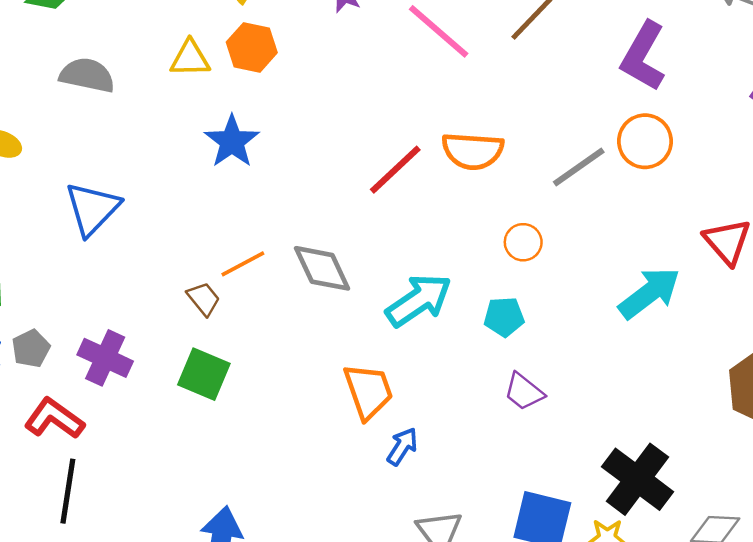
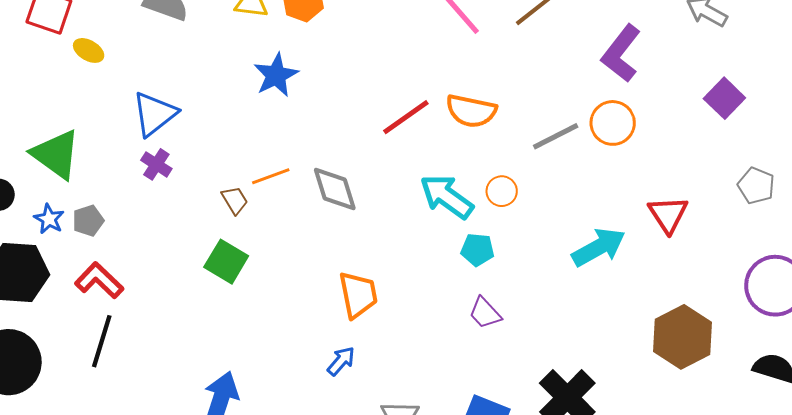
cyan arrow: (419, 300) -> (447, 197), moved, turned -118
purple cross: (105, 358) -> (156, 164), moved, size x0.7
blue arrow: (402, 446) -> (341, 361), moved

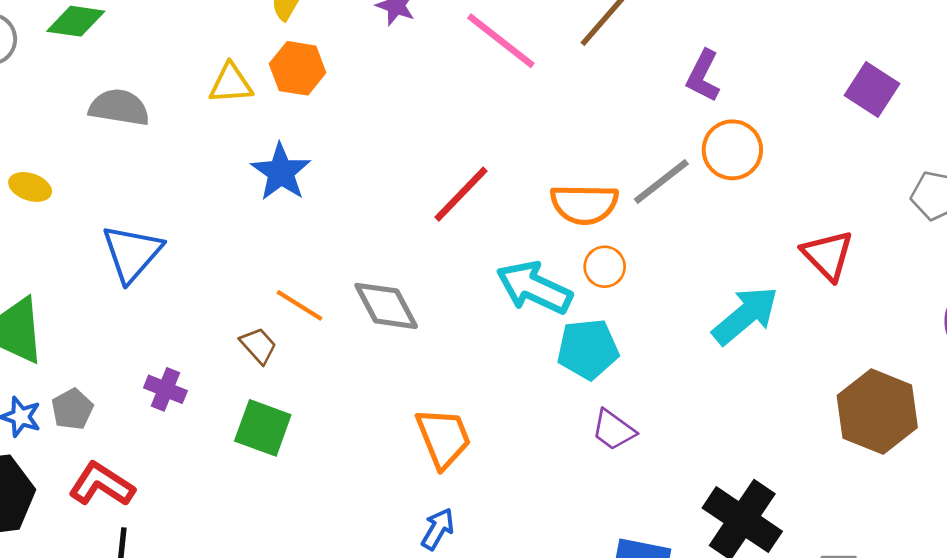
purple L-shape: (621, 53) -> (703, 76), moved, size x0.7
orange semicircle: (471, 111) -> (584, 204), moved
purple cross: (156, 164) -> (165, 389), moved
orange line: (271, 176) -> (300, 305), turned 63
cyan pentagon: (477, 250) -> (588, 349), size x1.4

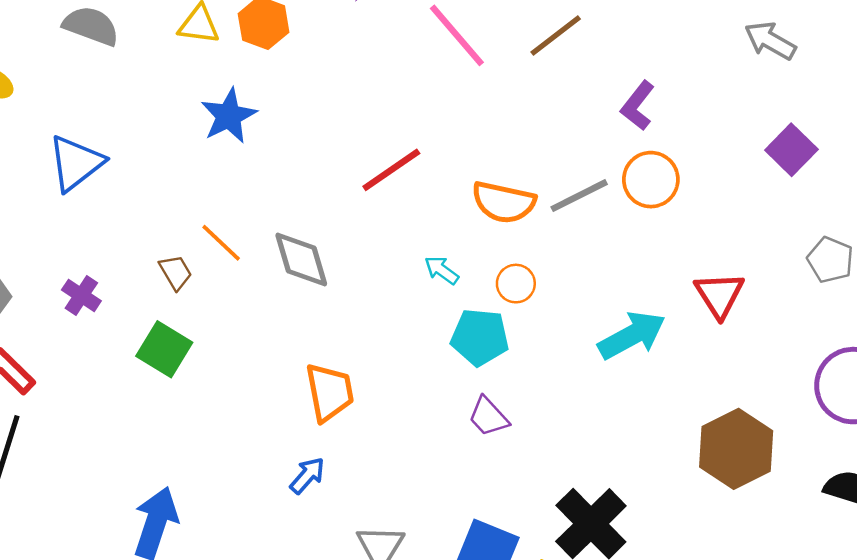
orange circle: (605, 267) -> (516, 284), moved
cyan arrow: (534, 288) -> (442, 270), size x0.5

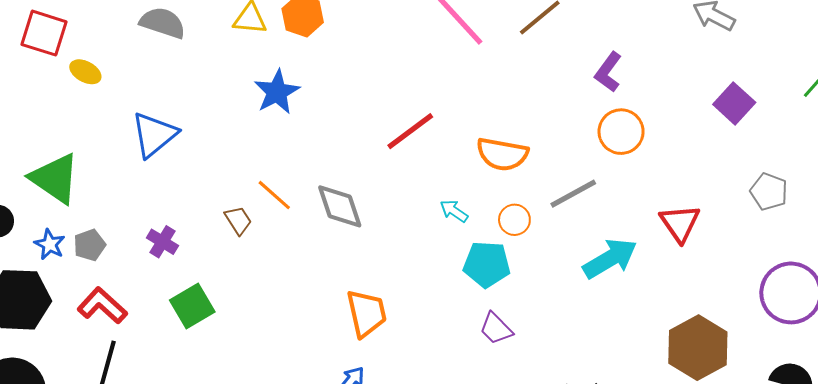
gray line: (579, 196) -> (573, 194), moved
green square: (164, 349) -> (192, 306), moved, turned 30

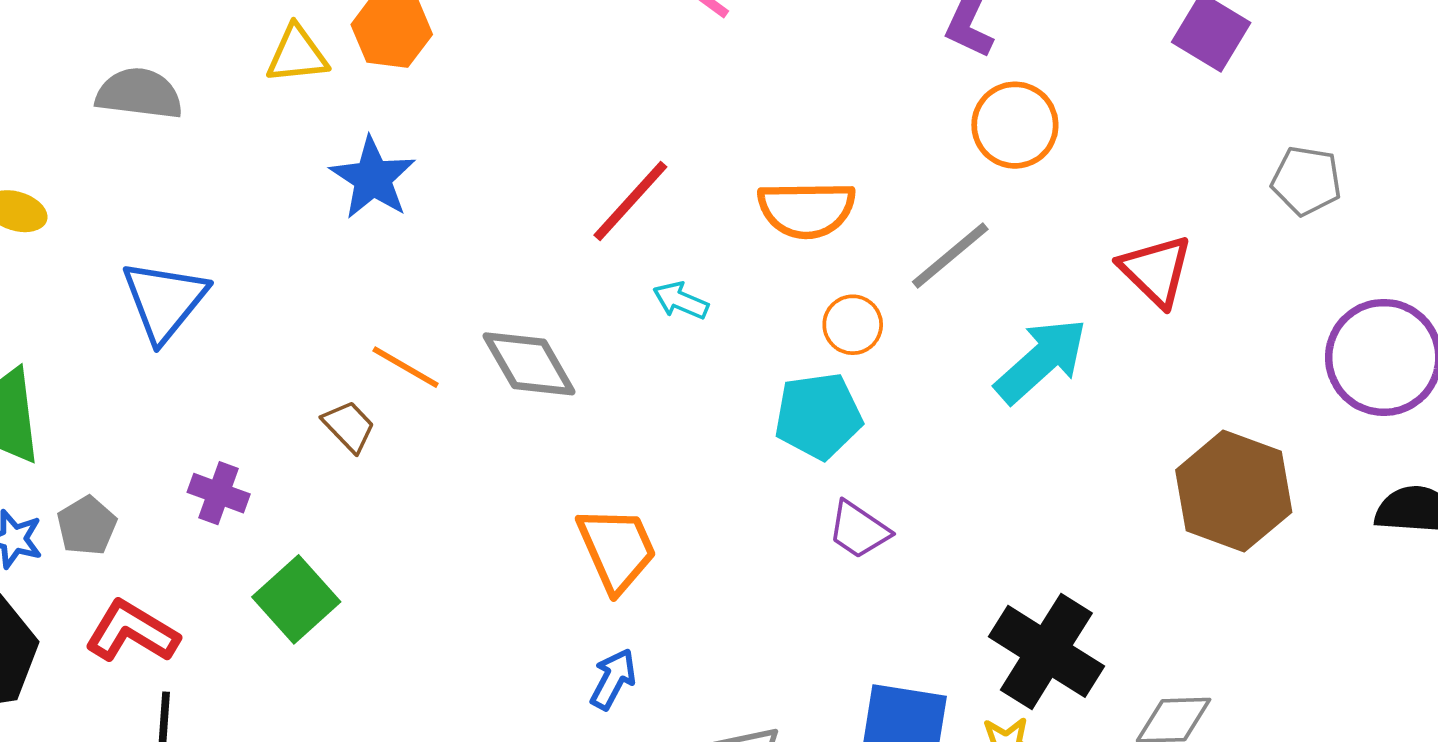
cyan arrow: (454, 211) -> (681, 301), moved

